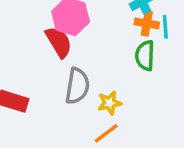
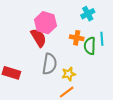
orange cross: (147, 23) -> (77, 38), moved
cyan line: (165, 27) -> (102, 39), moved

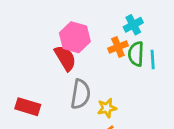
orange cross: (77, 38) -> (118, 47), moved, turned -32
green semicircle: (90, 46) -> (136, 54), moved

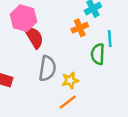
pink hexagon: (75, 37) -> (23, 18), moved
green semicircle: (136, 54) -> (98, 54), moved

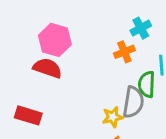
red semicircle: (34, 37) -> (47, 68), moved, turned -40
gray semicircle: (47, 68) -> (133, 102), moved

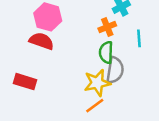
green semicircle: (147, 84) -> (106, 52), moved
yellow star: (113, 117) -> (97, 83), size x1.5

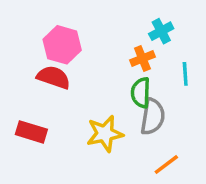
yellow star: (97, 83) -> (105, 134), moved
orange line: (95, 106) -> (166, 164), moved

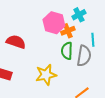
pink hexagon: (62, 45) -> (54, 23), moved
gray semicircle: (153, 117) -> (84, 56), moved

